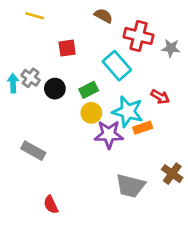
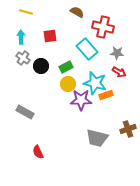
gray star: (171, 48) -> (117, 53), moved
cyan arrow: (13, 83) -> (21, 37), moved
brown cross: (172, 174) -> (128, 129), turned 35

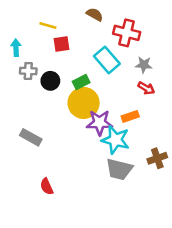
yellow line: (26, 12) -> (48, 26), moved
cyan arrow: (21, 37) -> (16, 48), moved
gray cross: (23, 58) -> (28, 71), turned -32
cyan star: (95, 83) -> (115, 140), moved
yellow circle: (68, 84) -> (84, 103), size x1.6

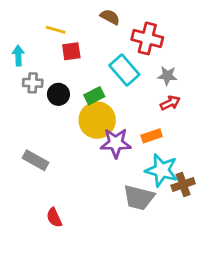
red arrow: (146, 88) -> (170, 103), turned -56
cyan star: (115, 140) -> (162, 170), moved

